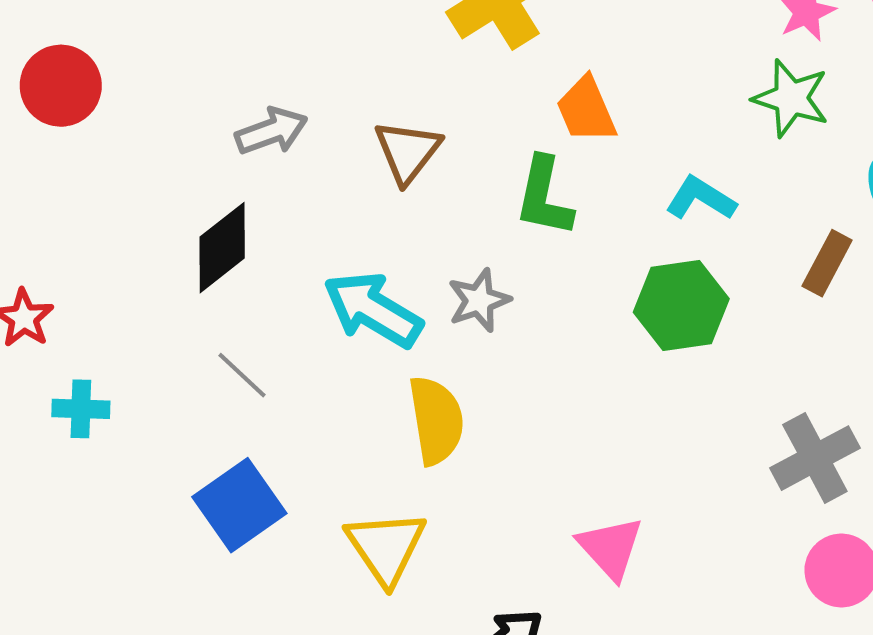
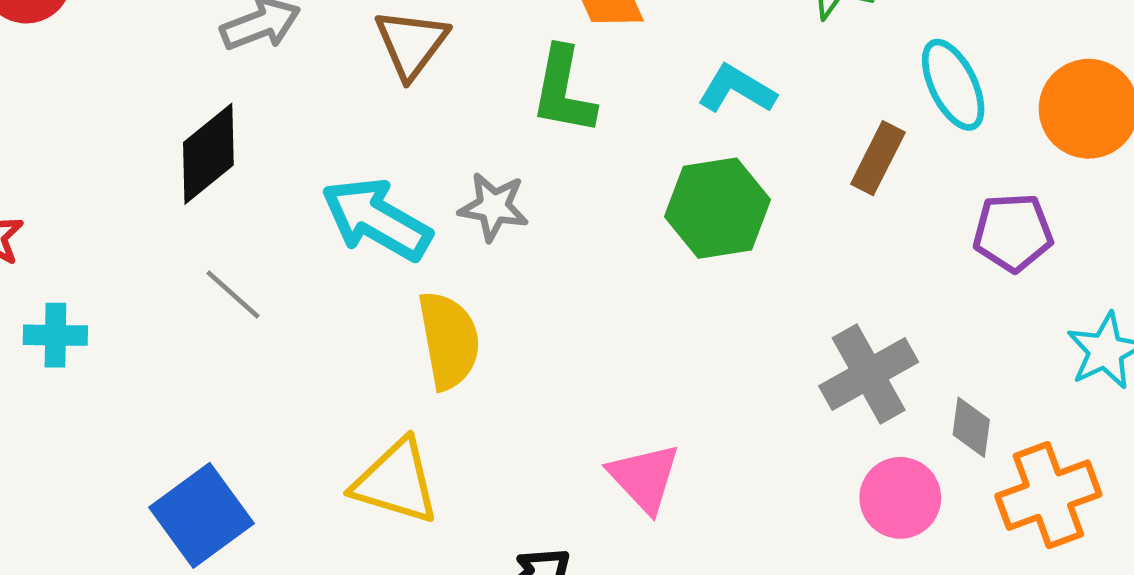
gray star: (479, 300) -> (494, 207), turned 30
blue square: (239, 505) -> (201, 515), moved
yellow triangle: (386, 547) -> (396, 482), turned -38

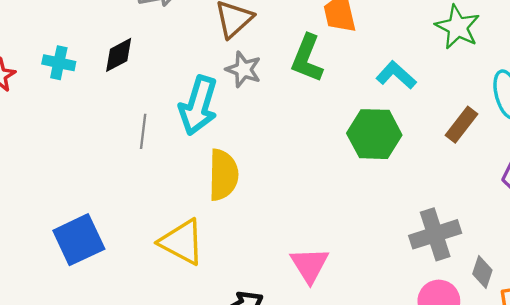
black diamond: (208, 154) -> (119, 55), size x0.7
gray star: (494, 207) -> (243, 69), moved
cyan arrow: (376, 219) -> (198, 105), turned -114
gray line: (233, 294) -> (143, 131), moved, turned 44
cyan cross: (55, 335) -> (59, 63), moved

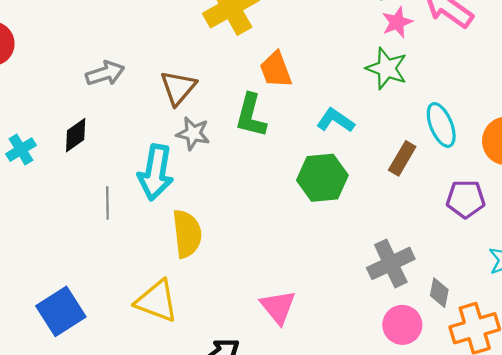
cyan cross: (59, 63) -> (21, 150), turned -36

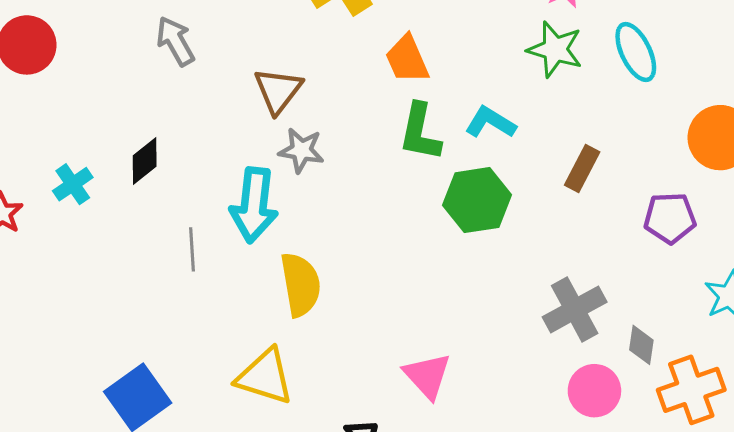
gray arrow: (105, 73) -> (175, 41), moved, turned -99
green L-shape: (251, 116) -> (420, 132), moved
cyan ellipse: (441, 125) -> (636, 52), moved

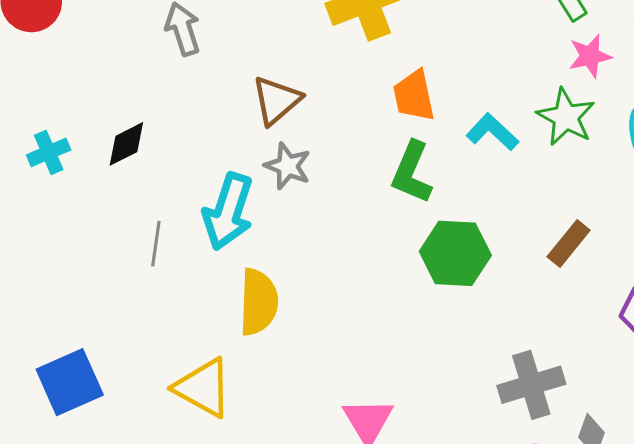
cyan L-shape: (490, 122) -> (492, 132), moved

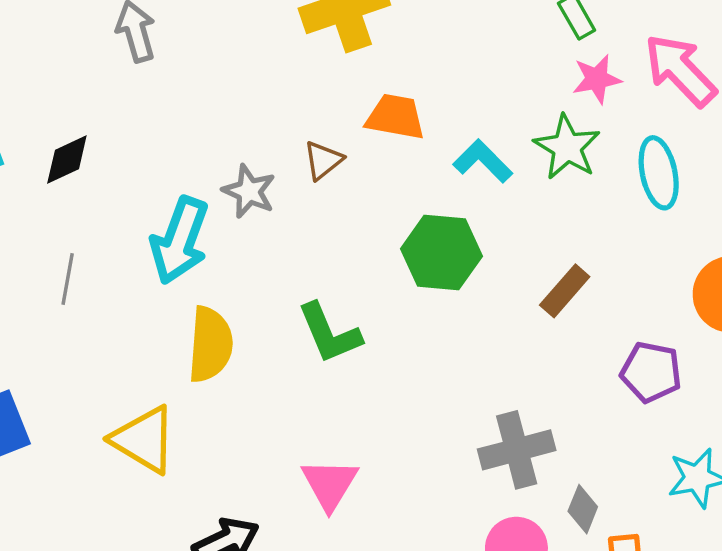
orange trapezoid: (414, 96) -> (395, 117), turned 110
brown triangle: (276, 100) -> (323, 160), moved, size x0.7
green L-shape: (412, 172) -> (329, 333), moved, turned -48
gray line: (156, 244) -> (68, 279), moved
green hexagon: (455, 253) -> (441, 252), moved

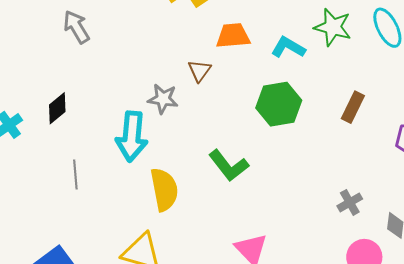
gray cross: (517, 450) -> (350, 202), size x0.6

